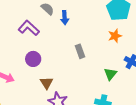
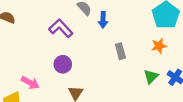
gray rectangle: (80, 51) -> (120, 51), moved
green triangle: (110, 74) -> (151, 77), moved

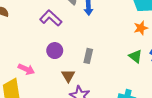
gray rectangle: (120, 51) -> (88, 56), moved, turned 32
green triangle: (151, 77) -> (135, 56), turned -32

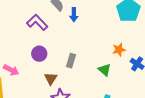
orange star: (141, 28) -> (119, 50), moved
green triangle: (135, 56) -> (105, 70), moved

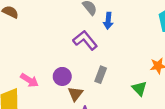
purple L-shape: (37, 22) -> (85, 40), moved
purple circle: (39, 54) -> (62, 76), moved

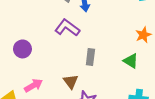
purple circle: (62, 76) -> (22, 49), moved
pink arrow: (29, 80) -> (33, 85), moved, turned -48

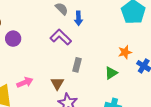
purple circle: (22, 49) -> (13, 39), moved
green triangle: (131, 61) -> (111, 73), turned 48

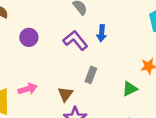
blue arrow: (78, 18) -> (102, 33), moved
purple circle: (13, 39) -> (29, 37), moved

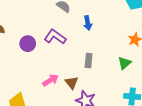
purple L-shape: (75, 40) -> (55, 37), moved
pink arrow: (28, 89) -> (50, 80), moved

